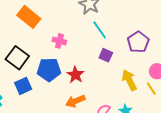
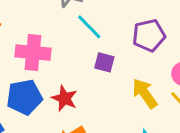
pink cross: (59, 41) -> (33, 53), size x1.6
purple pentagon: (138, 42) -> (149, 35), turned 30

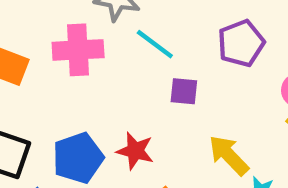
pink cross: (33, 53) -> (78, 50), moved
yellow arrow: (145, 93) -> (229, 155), moved

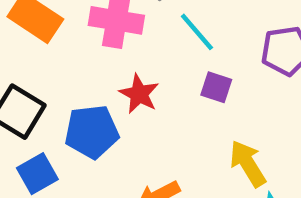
red star: (135, 151) -> (139, 94), moved

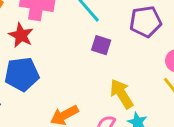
red star: (139, 94) -> (21, 35), moved

